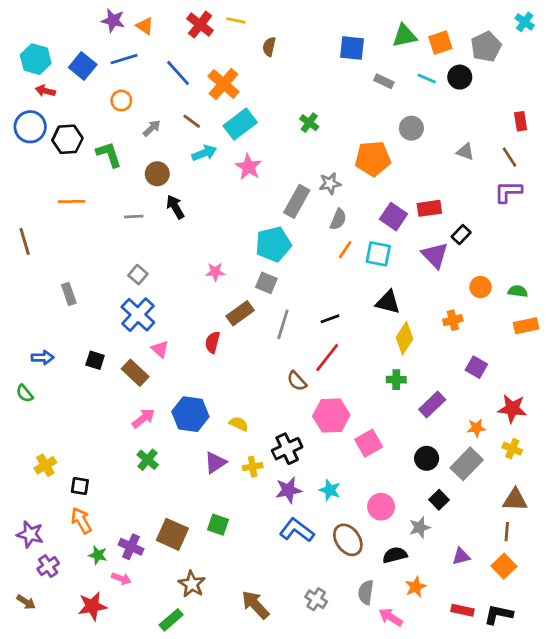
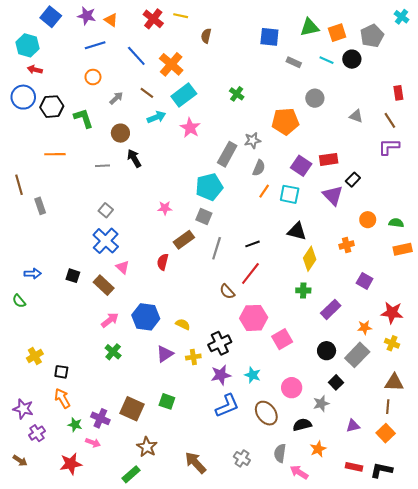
blue square: (83, 66) -> (51, 17), moved
gray rectangle: (69, 294) -> (40, 206), moved
blue L-shape: (297, 530) -> (227, 406), turned 120

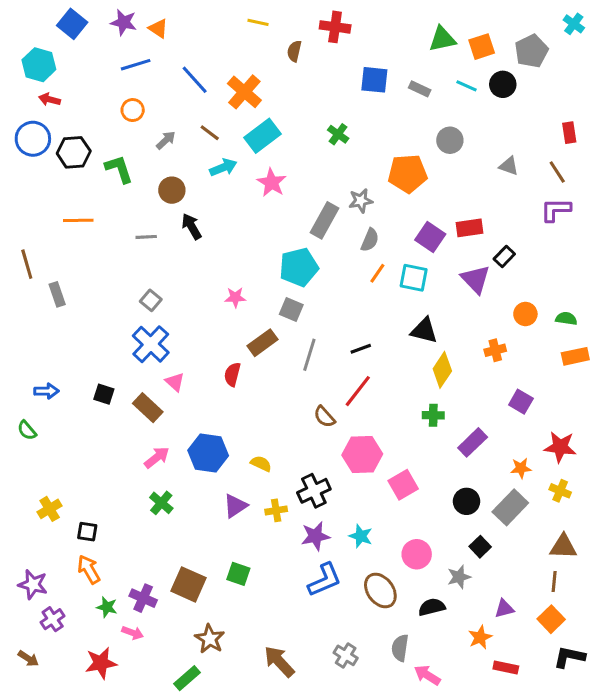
red cross: (153, 19) -> (335, 27), moved, turned -30
blue square: (269, 37) -> (374, 80), moved
orange star: (318, 449) -> (480, 637), moved
black L-shape: (381, 470) -> (569, 657), moved

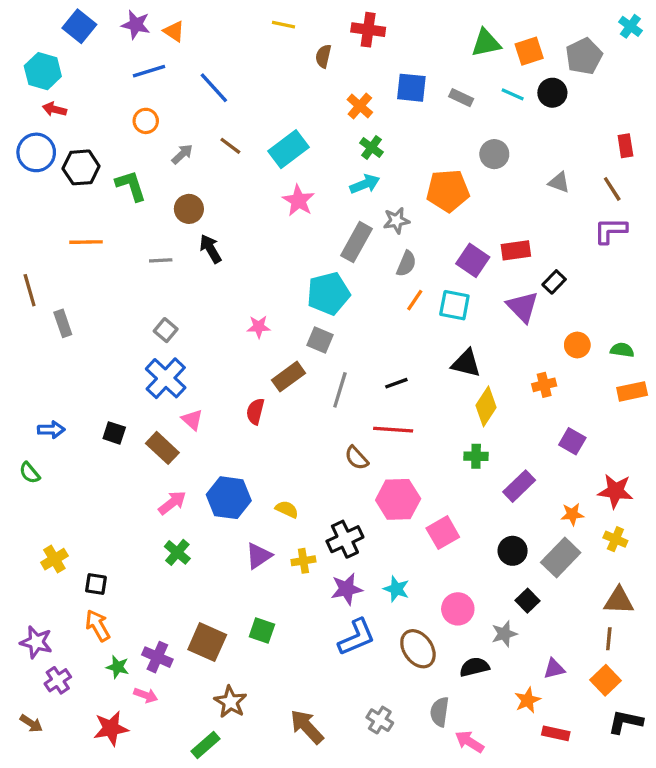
orange cross: (244, 92) -> (360, 106), moved, size x0.7
cyan arrow: (223, 167) -> (365, 184), moved
red line: (358, 391) -> (393, 430), turned 56

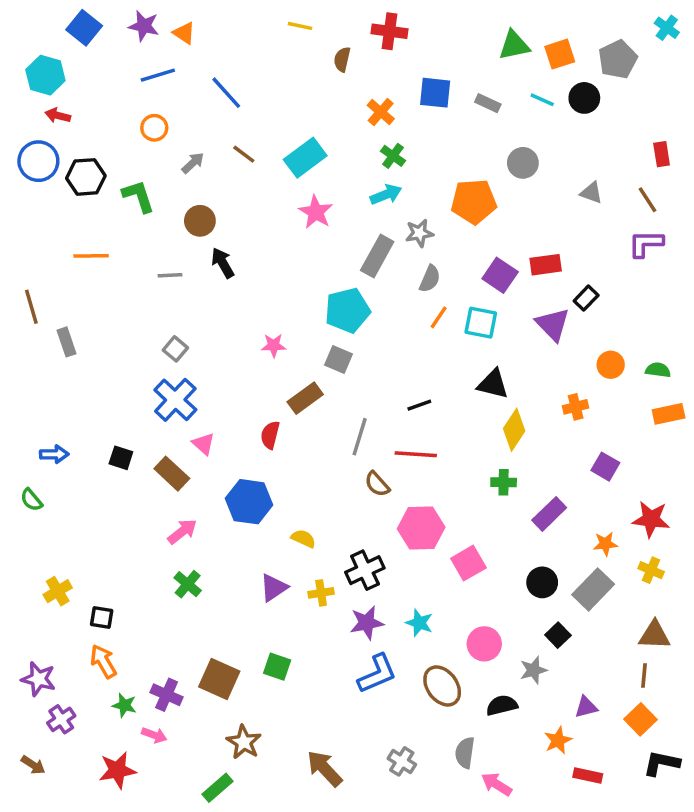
gray line: (340, 390) -> (360, 437), moved
blue hexagon: (229, 498) -> (249, 502), moved

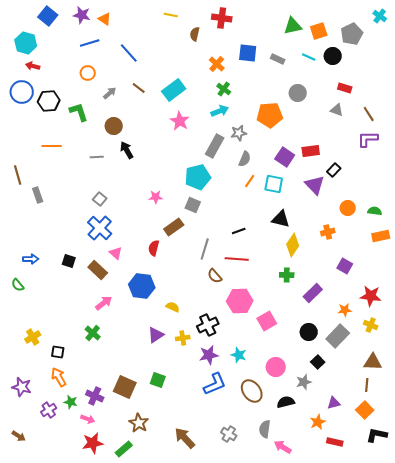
red rectangle: (662, 154) -> (345, 88), moved, turned -64
green cross: (188, 584) -> (93, 333), moved
purple cross: (61, 719) -> (49, 410), moved
red star: (117, 770) -> (93, 443), moved

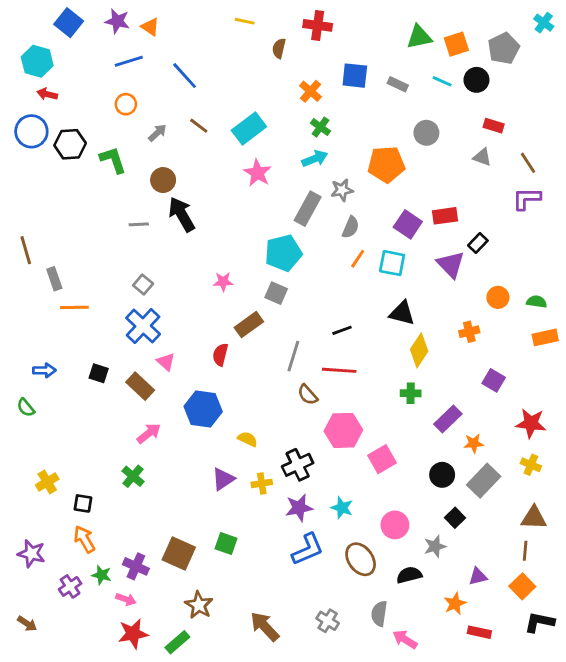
orange line: (52, 146) -> (74, 307), moved
black arrow: (127, 150) -> (182, 214), size x1.4
orange star: (345, 310) -> (474, 443), moved

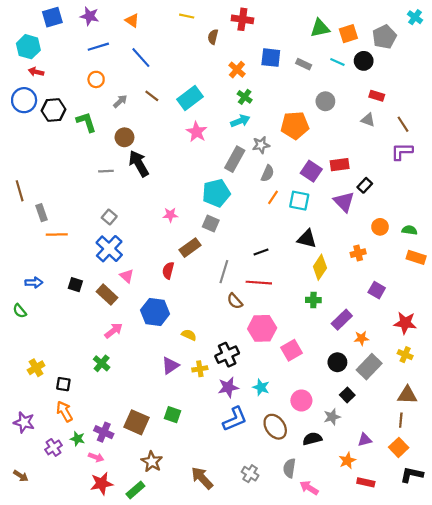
blue square: (69, 23) -> (52, 17), turned 35
orange triangle: (150, 27) -> (132, 20), moved
orange rectangle: (545, 337) -> (416, 257), turned 30

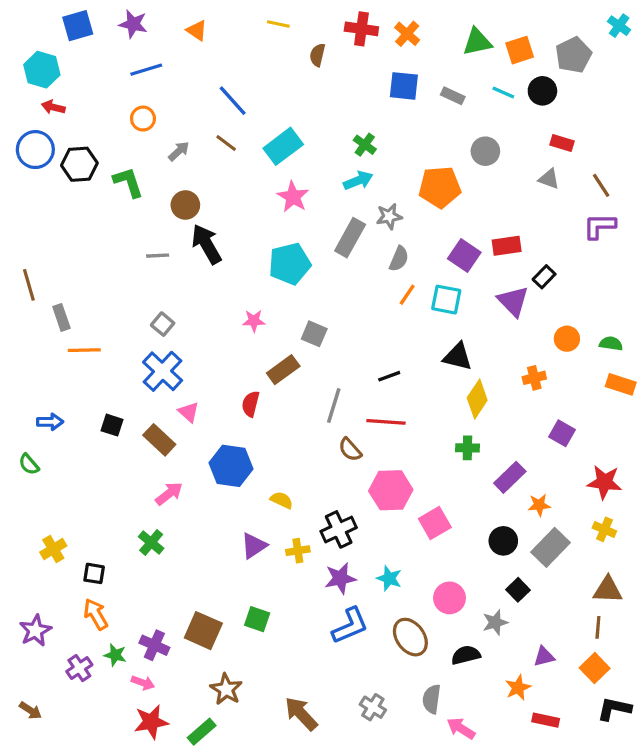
blue line: (141, 58) -> (233, 101), moved
orange cross: (237, 70) -> (407, 34), moved
cyan pentagon: (216, 193) -> (290, 264), moved
purple star: (24, 422) -> (35, 631), turned 30

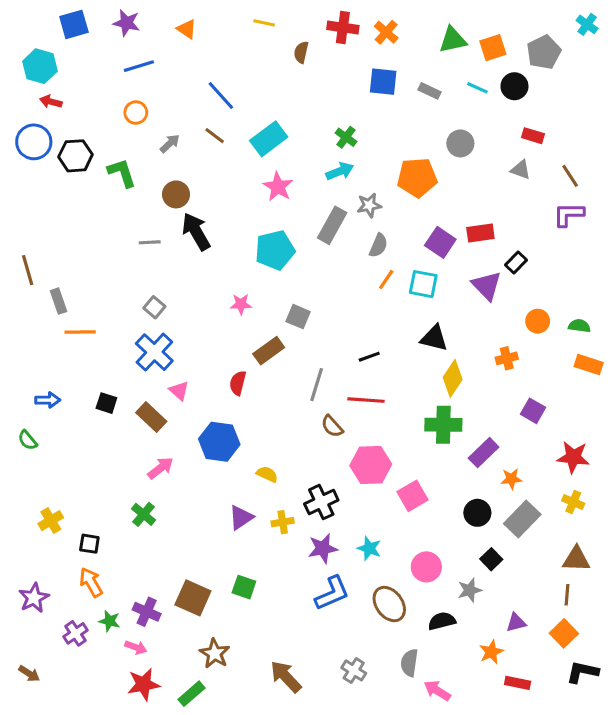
green cross: (467, 448) -> (443, 425), size x1.6

